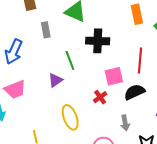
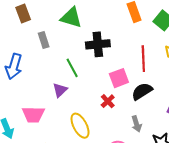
pink trapezoid: (15, 89) -> (33, 114), moved, turned 30

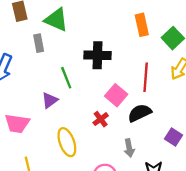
green triangle: (71, 18) -> (56, 20), moved
pink square: (119, 78) -> (116, 95), turned -36

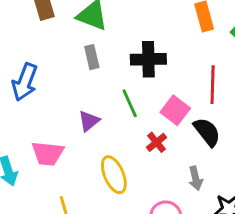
gray rectangle: (39, 43) -> (92, 57), moved
green line: (66, 78) -> (130, 103), moved
black semicircle: (140, 113) -> (207, 132), turned 80

